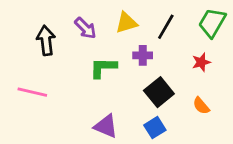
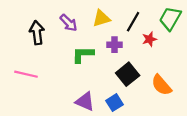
red star: (201, 62) -> (149, 39), moved
orange semicircle: (201, 106) -> (161, 85), size x1.5
blue square: (155, 128) -> (114, 103), moved

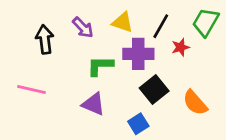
yellow triangle: (101, 18) -> (122, 22), turned 36
purple cross: (114, 45) -> (138, 54), size x1.6
purple triangle: (85, 101) -> (93, 104), moved

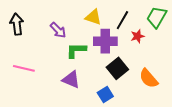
purple arrow: (83, 28) -> (58, 30), moved
black arrow: (45, 39) -> (17, 24), moved

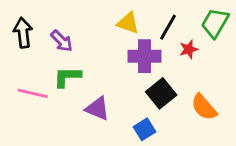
purple arrow: (58, 30) -> (62, 41), moved
green L-shape: (76, 50) -> (67, 77), moved

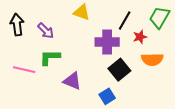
yellow triangle: (128, 23) -> (82, 12), moved
orange semicircle: (204, 107) -> (152, 59), moved, turned -50

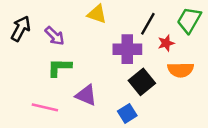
black arrow: (17, 25) -> (21, 29), turned 35
pink line: (24, 70) -> (45, 107), moved

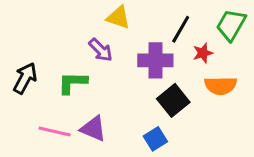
black arrow: (21, 29) -> (25, 78), moved
purple arrow: (55, 36) -> (101, 50), moved
purple triangle: (86, 95) -> (93, 129), moved

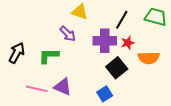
green trapezoid: (231, 25) -> (156, 17), turned 75
red star: (203, 53) -> (128, 43), moved

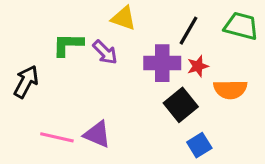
green L-shape: (49, 56) -> (68, 45), moved
blue square: (105, 94) -> (199, 145), moved

